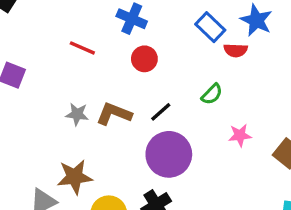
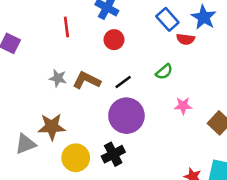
red line: (82, 48) -> (66, 27), turned 54

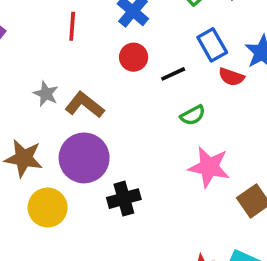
black line: (123, 82) -> (173, 74), moved
pink star: (183, 106) -> (209, 167), size x1.6
purple circle: (126, 116) -> (84, 158), moved
black cross: (113, 154) -> (124, 199), moved

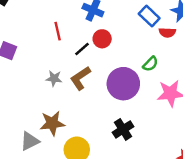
black line: (173, 74) -> (82, 49), moved
brown L-shape: (84, 105) -> (80, 78), turned -55
purple circle: (84, 158) -> (123, 84), moved

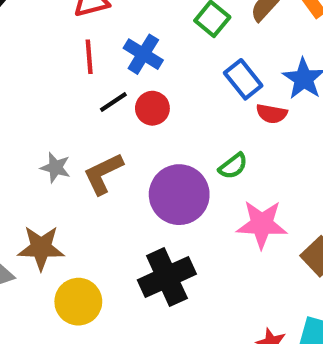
red line: (58, 31) -> (89, 57), moved
black line: (82, 49) -> (113, 102), moved
black cross: (123, 129) -> (167, 277), size x1.4

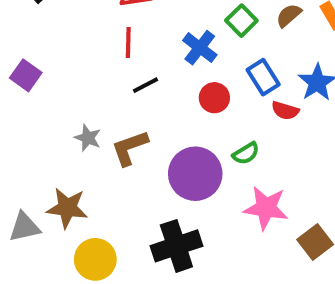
blue cross: (143, 54) -> (200, 48), moved
red circle: (152, 108) -> (214, 98), moved

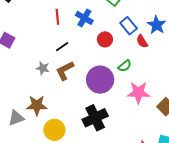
blue cross: (200, 48) -> (84, 18), moved
black line: (146, 85) -> (62, 47), moved
red semicircle: (285, 110) -> (142, 41), turned 48

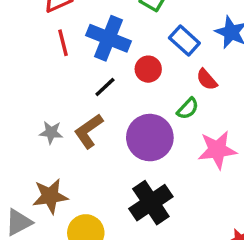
blue cross: (84, 18) -> (108, 38), size x1.4
red semicircle: (142, 41) -> (207, 79), moved
black line: (62, 47) -> (105, 87), moved

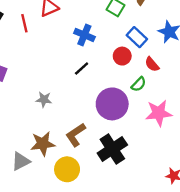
blue cross: (108, 38) -> (84, 35), size x0.7
red line: (63, 43) -> (24, 23), moved
red circle: (148, 69) -> (122, 56), moved
brown L-shape: (89, 131) -> (76, 135), moved

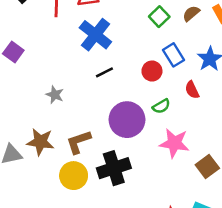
blue cross: (84, 35) -> (95, 35), moved, size x1.4
red semicircle: (152, 64) -> (192, 90), moved
yellow circle: (67, 169) -> (74, 176), moved

